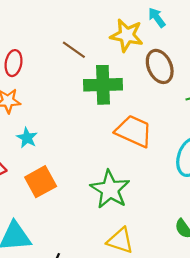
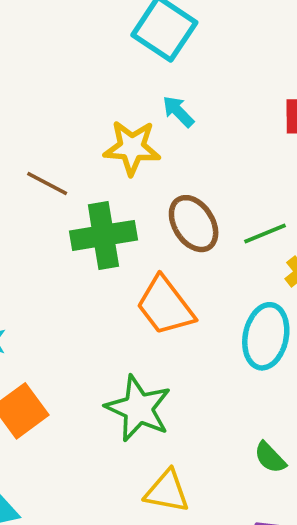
brown ellipse: (160, 66) -> (194, 224), moved
orange trapezoid: (134, 131) -> (165, 306), turned -144

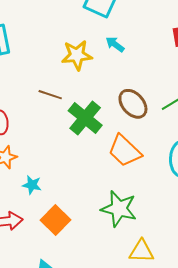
yellow star: (132, 148) -> (77, 55), moved
green cross: (103, 235) -> (85, 118), turned -32

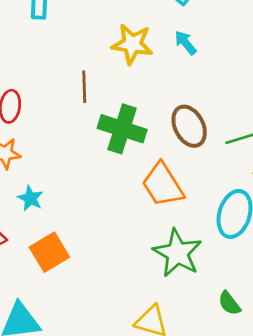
brown line: (50, 95) -> (84, 87), turned 55
green cross: (85, 118) -> (122, 129), turned -36
green star: (119, 209) -> (177, 253), moved

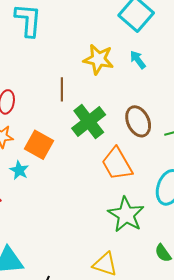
green cross: (122, 129) -> (89, 122), turned 32
orange square: (49, 252) -> (39, 145), moved, turned -32

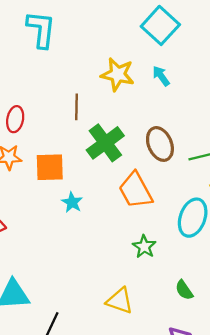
orange square: (39, 145) -> (50, 167), turned -32
cyan star: (19, 170) -> (72, 202), moved
green star: (126, 215) -> (144, 247), size x0.6

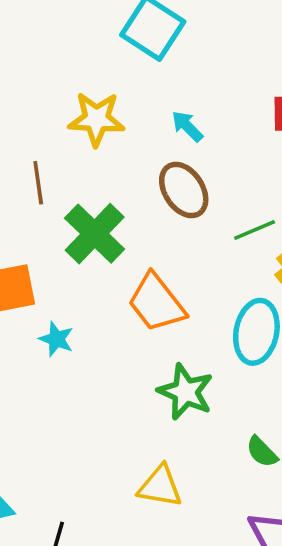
cyan arrow: (161, 76) -> (187, 126), moved
brown ellipse: (160, 144) -> (184, 190), moved
green star: (144, 247) -> (186, 392), size x1.4

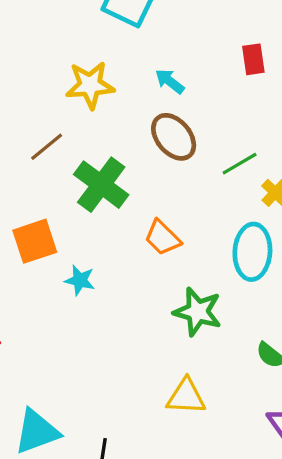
brown line: (38, 183) -> (47, 147), turned 66
orange trapezoid: (156, 303) -> (162, 238), size x0.7

